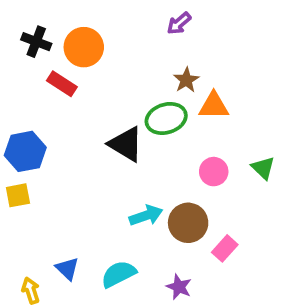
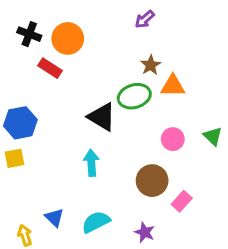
cyan arrow: (146, 215) -> (91, 163), moved, turned -75

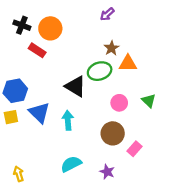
green triangle: (213, 136) -> (149, 101), moved
pink circle: (173, 139) -> (119, 103), moved
blue triangle: (54, 218) -> (39, 113), moved, size x1.5

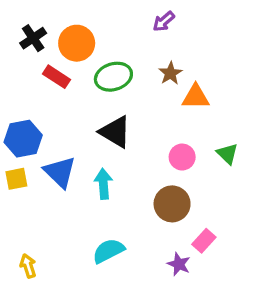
black cross: (22, 25) -> (33, 38), turned 35
green ellipse: (100, 71) -> (113, 77), moved
pink rectangle: (135, 149) -> (204, 241), moved
purple star: (107, 172) -> (179, 264), moved

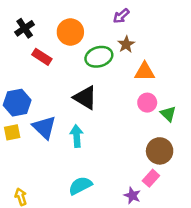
orange circle: (77, 43) -> (70, 32), moved
brown star: (170, 73) -> (126, 44), moved
green ellipse: (113, 77) -> (99, 57), moved
pink circle: (182, 157) -> (147, 103), moved
brown circle: (172, 204) -> (160, 151), moved

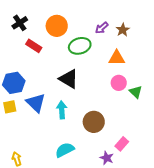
purple arrow: (121, 16) -> (102, 28), moved
brown star: (126, 44) -> (123, 30), moved
brown circle: (160, 151) -> (94, 122), moved

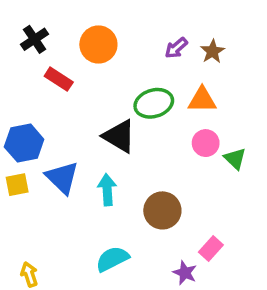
green ellipse: (80, 46) -> (154, 103), moved

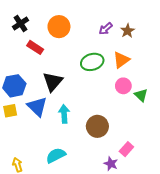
orange triangle: (202, 100) -> (121, 60), turned -36
black triangle: (119, 136) -> (53, 82), moved, turned 40
cyan semicircle: (112, 259) -> (56, 155), moved

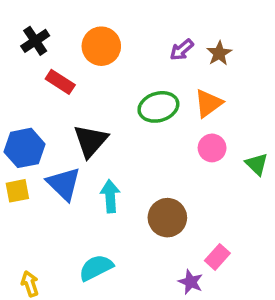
green triangle: (141, 95) -> (257, 164), moved

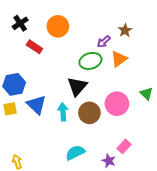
purple arrow: (182, 50) -> (104, 42), moved
black triangle: (91, 141) -> (77, 86), moved
pink circle: (212, 148) -> (117, 104), moved, size x1.5
brown circle: (167, 218) -> (89, 113), moved
cyan semicircle: (96, 268) -> (75, 153), moved

